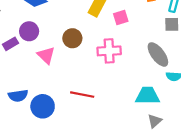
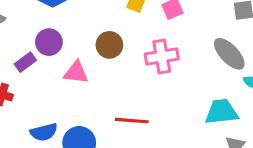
pink triangle: (46, 55) -> (76, 72), turned -30

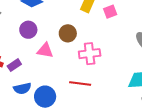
pink cross: (162, 57) -> (90, 54), moved
purple rectangle: (25, 62) -> (14, 65), moved

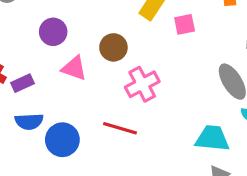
pink cross: (90, 54) -> (142, 84), turned -30

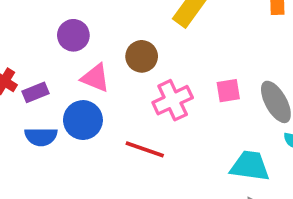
pink square: (185, 24) -> (228, 91), moved
blue circle: (62, 140) -> (83, 120), moved

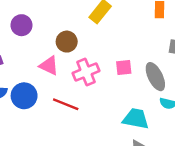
pink triangle: (95, 78) -> (49, 66), moved
blue circle: (83, 120) -> (24, 96), moved

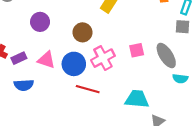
pink triangle: (49, 66) -> (46, 60), moved
blue circle: (24, 96) -> (74, 64), moved
cyan trapezoid: (136, 119) -> (137, 99), moved

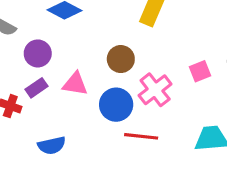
purple circle: (40, 22) -> (38, 53), moved
purple rectangle: (19, 58) -> (37, 88), moved
pink triangle: (46, 60) -> (75, 84), moved

